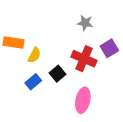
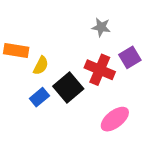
black square: (57, 74) -> (68, 88), size x1.5
pink ellipse: (83, 100) -> (115, 119), moved, turned 40

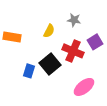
yellow semicircle: (41, 66) -> (49, 31), moved
blue rectangle: (39, 97) -> (29, 71), turned -32

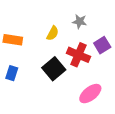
blue rectangle: (29, 71) -> (12, 73), moved

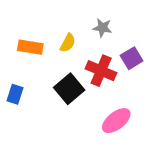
orange rectangle: (13, 40) -> (30, 47), moved

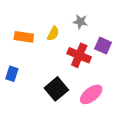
purple square: (132, 58) -> (103, 46), turned -35
black square: (69, 89) -> (56, 89), moved

